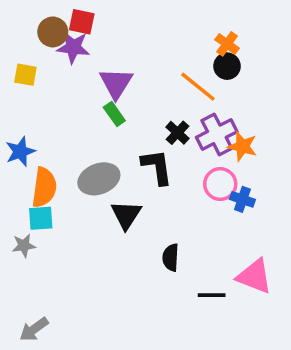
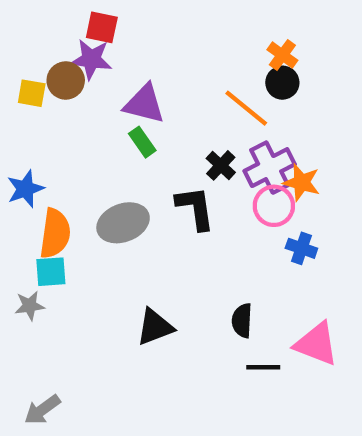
brown circle: (53, 32) -> (66, 80), moved
purple triangle: (116, 83) -> (144, 104), turned -48
pink circle: (220, 184) -> (274, 206), moved
black triangle: (126, 215) -> (155, 327), moved, turned 36
black semicircle: (171, 257) -> (242, 321), moved

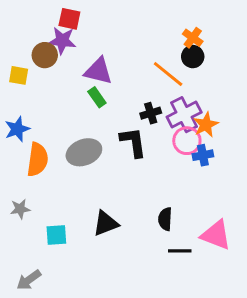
yellow square: (32, 93) -> (19, 75), moved
black cross: (221, 165) -> (151, 113), turned 30
orange star: (301, 182) -> (206, 125), turned 30
blue cross: (301, 248) -> (203, 155), moved, turned -30
cyan square: (51, 272) -> (56, 235), moved

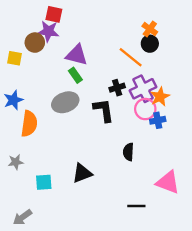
gray ellipse: (84, 152) -> (65, 102), moved
black semicircle: (165, 219) -> (128, 152), moved
black line: (180, 251) -> (136, 206), moved

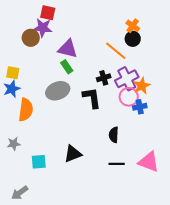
yellow square: (15, 58) -> (13, 73), moved
black line: (136, 206) -> (117, 164), moved

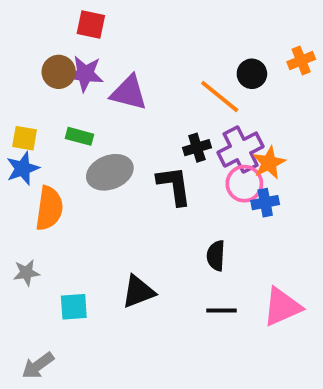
orange cross: (133, 26) -> (301, 61), moved, turned 32
purple star: (43, 28) -> (85, 74), moved
green rectangle: (67, 67) -> (80, 136), moved, turned -40
pink triangle: (149, 162) -> (282, 307), turned -45

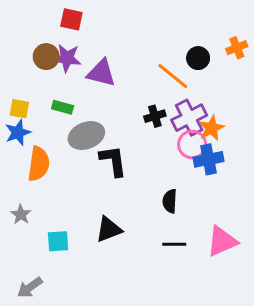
black L-shape: (174, 186) -> (113, 161), moved
blue cross: (265, 203) -> (208, 159), size x1.4
gray star: (26, 273) -> (21, 214), turned -30

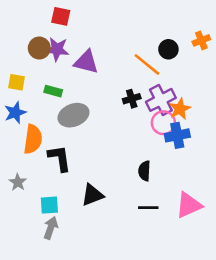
yellow square: (19, 109) -> (16, 82), moved
black L-shape: (113, 161) -> (60, 158), moved
gray arrow: (30, 287) -> (51, 228), moved, turned 145

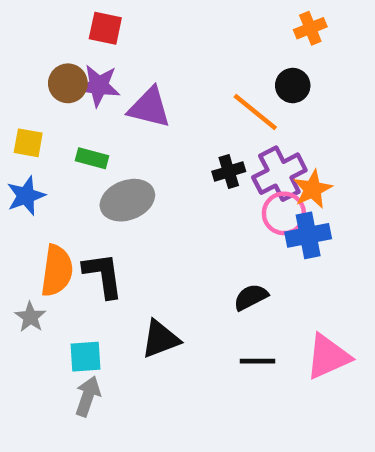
orange cross: (201, 40) -> (310, 28), moved
orange semicircle: (33, 139) -> (57, 271), moved
black semicircle: (144, 171) -> (251, 297), turned 60

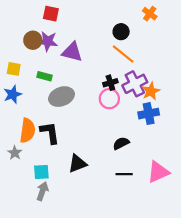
orange cross: (310, 28) -> (150, 14), turned -32
black circle: (293, 86) -> (121, 32), moved
pink circle: (284, 213) -> (109, 99), moved

